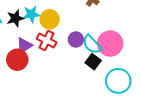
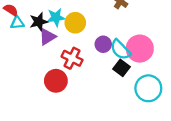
red cross: (47, 40) -> (72, 58), moved
purple triangle: (24, 46) -> (47, 37), moved
red circle: (17, 60) -> (56, 81), moved

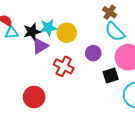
cyan semicircle: (120, 50) -> (115, 32), moved
black square: (121, 68) -> (111, 76), turned 35
red circle: (56, 81) -> (34, 97), moved

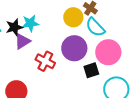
yellow circle: (67, 33) -> (73, 17), moved
purple circle: (93, 53) -> (74, 48), size x1.6

